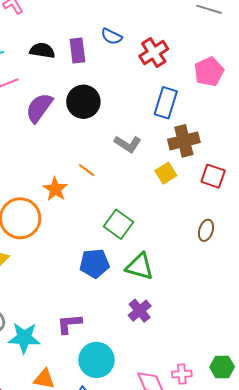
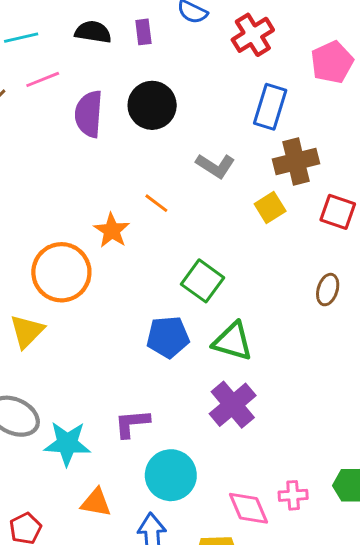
purple rectangle: (77, 51) -> (143, 32), size x0.7
purple semicircle: (39, 108) -> (89, 114), turned -32
purple cross: (140, 311) -> (233, 405), size x1.4

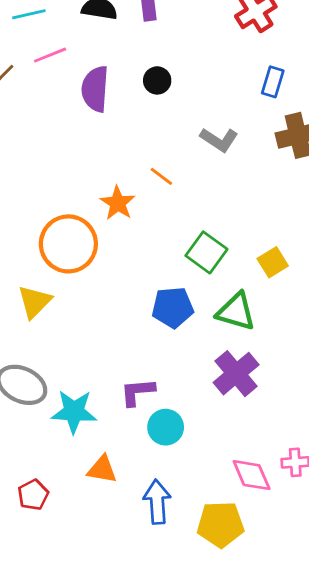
black circle: (152, 105) -> (157, 80), size x0.6
blue rectangle: (270, 107) -> (273, 82), size x0.7
yellow square: (270, 208) -> (273, 262), moved
cyan circle: (171, 475) -> (166, 427), moved, size x0.7

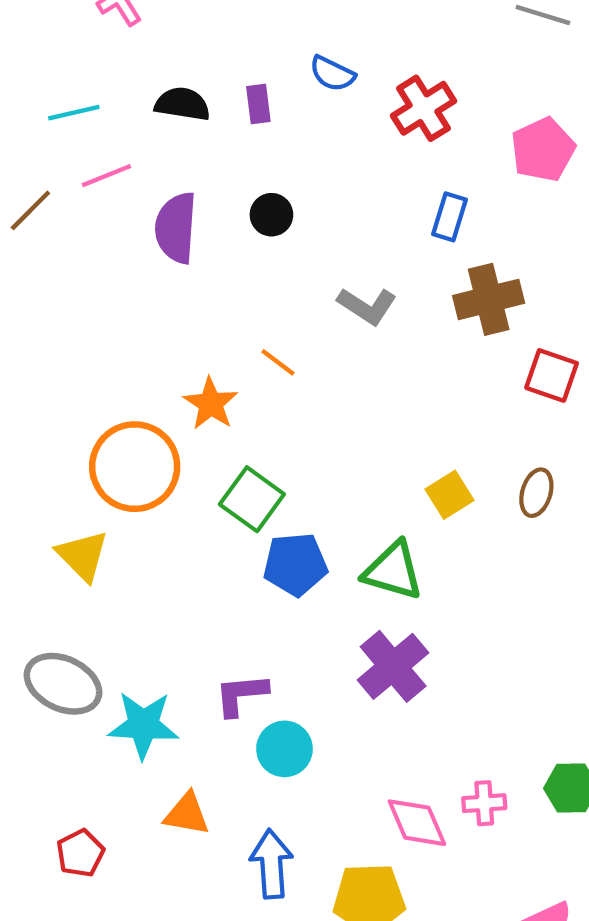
green square: (206, 252) -> (252, 499), moved
yellow triangle: (35, 302) -> (83, 556), turned -30

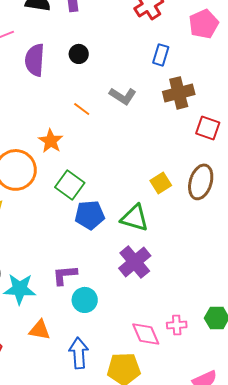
orange line: (278, 362) -> (82, 109), moved
brown ellipse: (536, 493) -> (201, 182), size x1.6

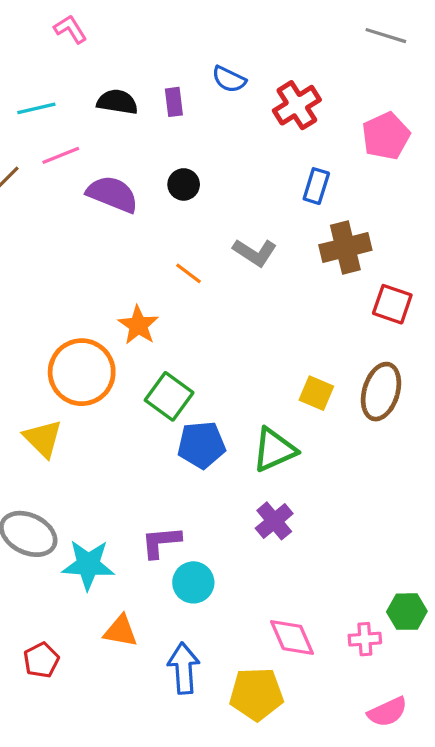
purple semicircle: (35, 60) -> (112, 194), turned 108
yellow square: (161, 183) -> (316, 393), turned -35
green triangle: (135, 218) -> (274, 450), turned -40
purple cross: (135, 262) -> (274, 521), size x0.7
pink cross: (177, 325) -> (365, 639), moved

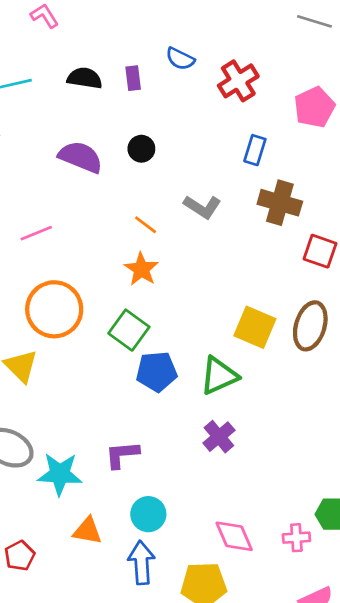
pink line: (61, 155) -> (36, 233), moved
brown cross: (345, 248) -> (280, 203), turned 30
orange star: (138, 325) -> (141, 269), moved
yellow square: (316, 393) -> (255, 327), size x1.4
cyan circle: (193, 582) -> (148, 514), moved

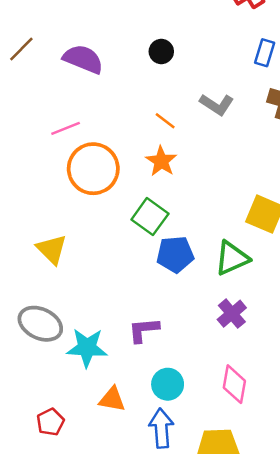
purple semicircle: (80, 157) -> (83, 59), moved
orange circle: (54, 309) -> (93, 169), moved
pink diamond: (234, 536) -> (234, 384), moved, turned 33

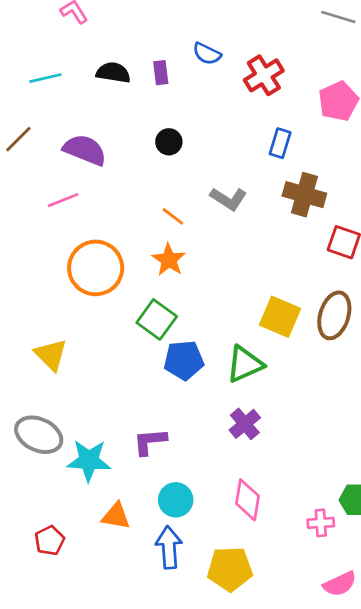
pink line: (66, 128) -> (63, 200), moved

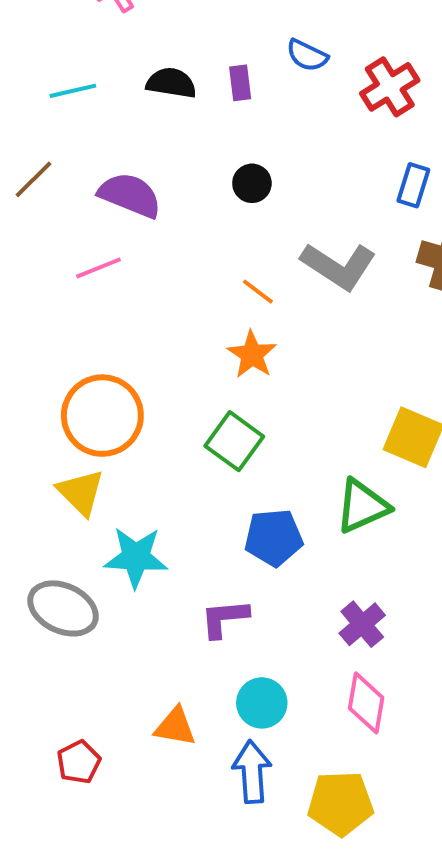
gray L-shape: (229, 199) -> (339, 266), size x1.4
orange circle: (96, 268) -> (102, 416), moved
blue pentagon: (184, 360) -> (274, 538), moved
purple cross: (245, 424) -> (362, 624), moved
cyan star: (89, 460) -> (136, 557), moved

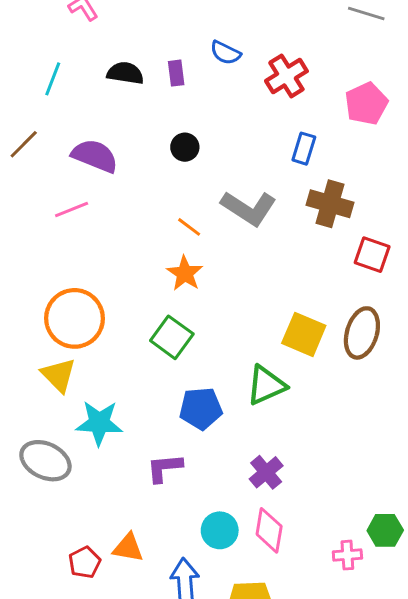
cyan line: (73, 91) -> (53, 79), turned -56
cyan circle: (262, 703) -> (220, 530), moved
red pentagon: (79, 762) -> (85, 562), moved

